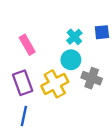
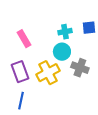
cyan cross: (74, 37) -> (65, 32), turned 32

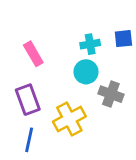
yellow cross: (48, 73) -> (69, 119), moved

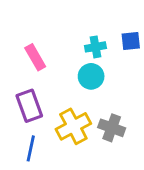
gray cross: (111, 94) -> (112, 128), moved

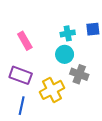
purple rectangle: (29, 106) -> (21, 75), turned -50
gray cross: (112, 128) -> (79, 74), moved

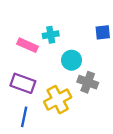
cyan cross: (68, 33) -> (51, 35), moved
pink rectangle: (25, 41) -> (28, 45), turned -36

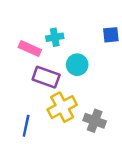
gray cross: (88, 82) -> (95, 121), moved
purple rectangle: (23, 83) -> (46, 77), moved

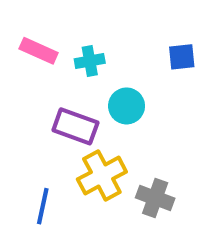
pink rectangle: (30, 48) -> (39, 51), moved

